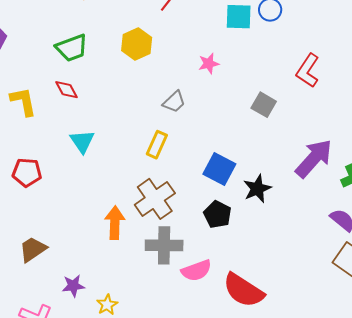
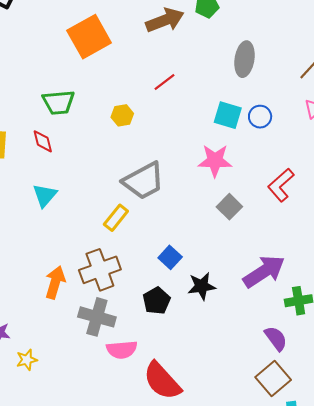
yellow hexagon: (137, 44) -> (122, 115), size x0.7
pink star: (209, 64) -> (215, 161), moved, size x1.6
gray trapezoid: (174, 102) -> (144, 181), size x1.8
blue square: (219, 169) -> (170, 257), size x0.7

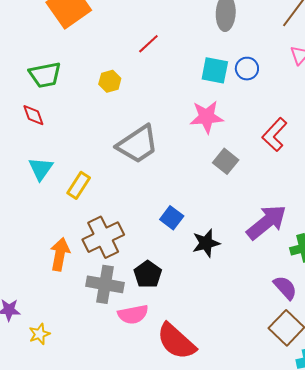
yellow rectangle: (116, 218) -> (79, 185), moved
black pentagon: (157, 301) -> (148, 274), moved

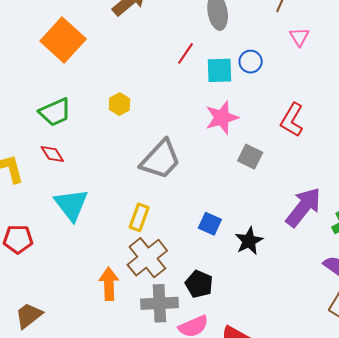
red line: (148, 44) -> (186, 53), moved
cyan triangle: (41, 169) -> (71, 205), size x1.4
yellow rectangle: (79, 185) -> (139, 217), moved

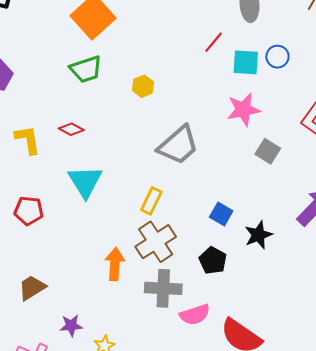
green trapezoid: (55, 112) -> (86, 69), moved
red diamond: (52, 154) -> (71, 129), turned -35
black pentagon: (199, 284) -> (213, 261), moved

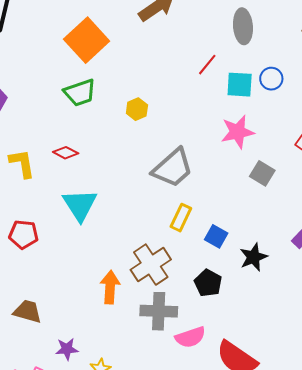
yellow rectangle: (151, 201) -> (181, 218), moved
brown trapezoid: (32, 288) -> (27, 311), turned 48

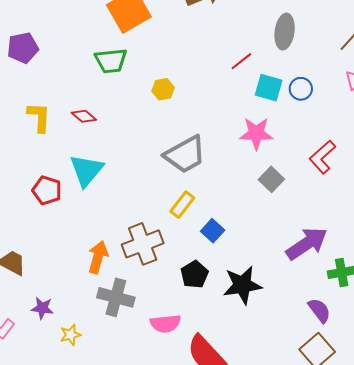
red pentagon: (24, 234) -> (47, 190), moved
black star: (253, 257) -> (242, 285), moved, size x1.4
gray cross: (159, 311) -> (116, 297), moved

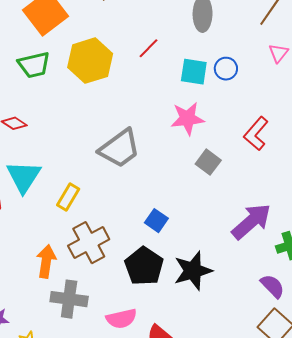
red line: (241, 61) -> (149, 48), moved
yellow hexagon: (163, 89) -> (90, 61), moved, size x2.0
yellow rectangle: (182, 205) -> (68, 197), moved
black pentagon: (194, 274) -> (144, 266), size x1.4

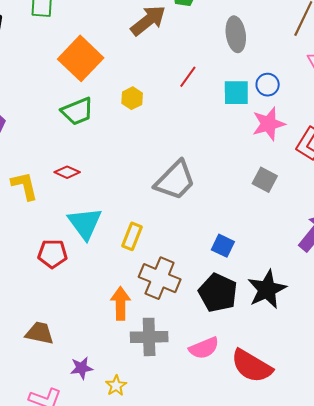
yellow hexagon: (90, 61) -> (132, 98), size x0.5
pink star: (187, 118) -> (269, 124), moved
brown cross: (89, 243) -> (160, 278), turned -30

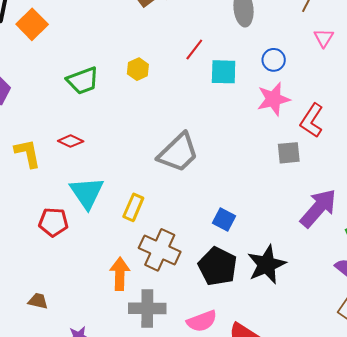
orange square: (81, 58) -> (32, 24), moved, size x0.7
cyan square: (236, 93) -> (224, 72), moved
gray square: (265, 180) -> (289, 153), moved, turned -35
brown trapezoid: (40, 333) -> (38, 301), size x0.7

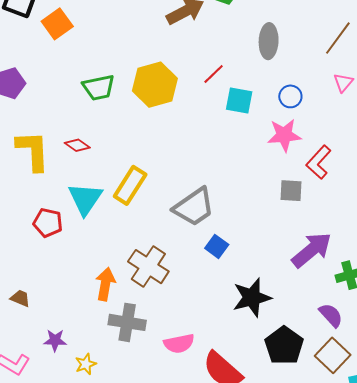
yellow hexagon: (138, 69) -> (155, 85), size x2.0
yellow L-shape: (28, 153) -> (33, 151), size x1.4
gray trapezoid: (178, 153) -> (194, 207), moved
yellow rectangle: (133, 207) -> (130, 185), moved, size x1.4
black pentagon: (218, 266) -> (284, 346), moved

